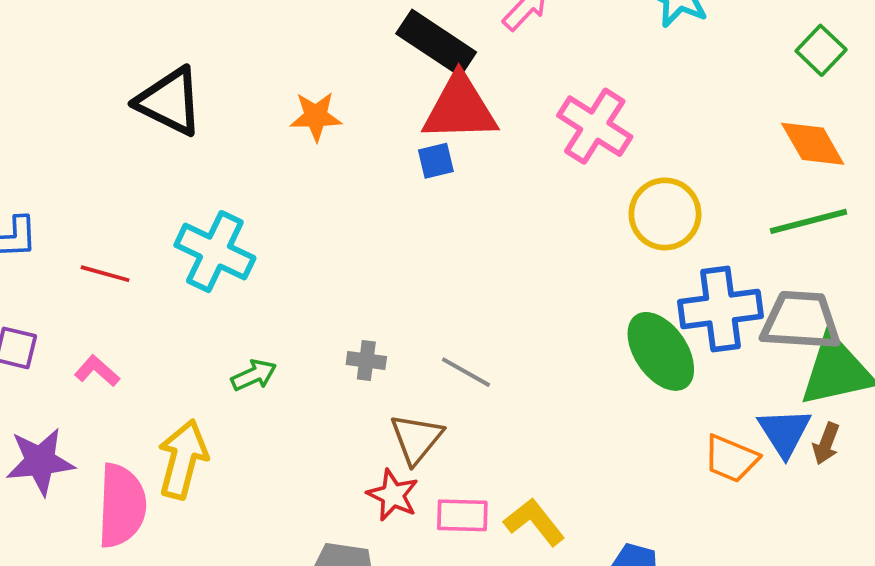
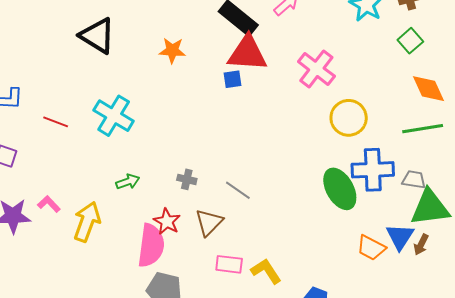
green square: (821, 50) -> (410, 41), moved
gray trapezoid: (801, 321) -> (414, 180), size x0.6
pink L-shape: (97, 371) -> (49, 204), moved
red star: (393, 495) -> (167, 221), moved
pink semicircle: (122, 506) -> (151, 246), moved

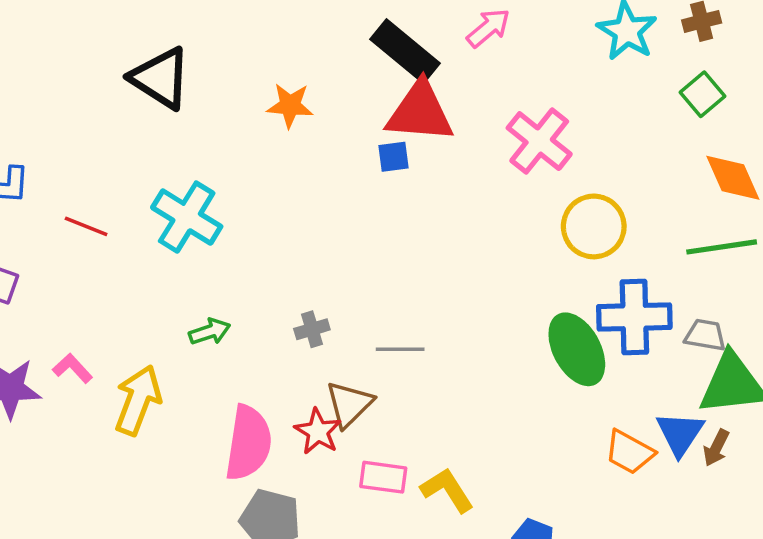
gray cross: (187, 179) -> (312, 329), turned -30
gray line: (238, 190) -> (400, 349), turned -36
red star: (167, 221) -> (318, 432), moved

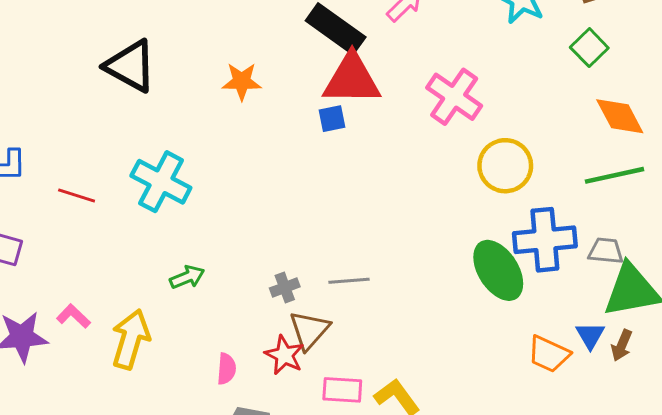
gray cross: (312, 329) -> (285, 287), moved
blue triangle: (680, 434) -> (590, 335), size x0.7
pink semicircle: (248, 443) -> (226, 369), size x0.5

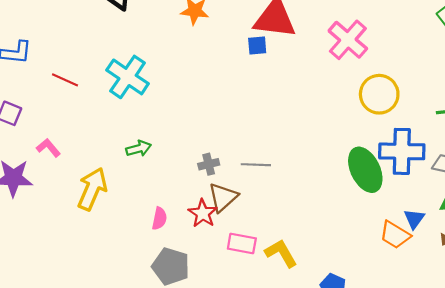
pink L-shape: (73, 316) -> (48, 148), moved
blue triangle: (590, 335) -> (414, 219), moved

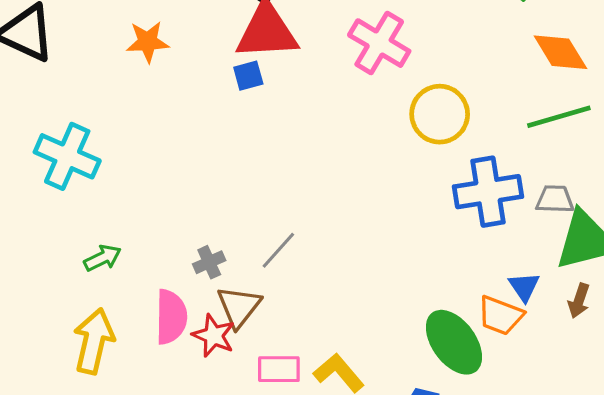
gray line: (256, 165) -> (278, 250), turned -40
green ellipse: (365, 170) -> (454, 342), moved
yellow arrow: (92, 189) -> (94, 341), moved
pink semicircle: (159, 218) -> (171, 317), moved, size x1.6

